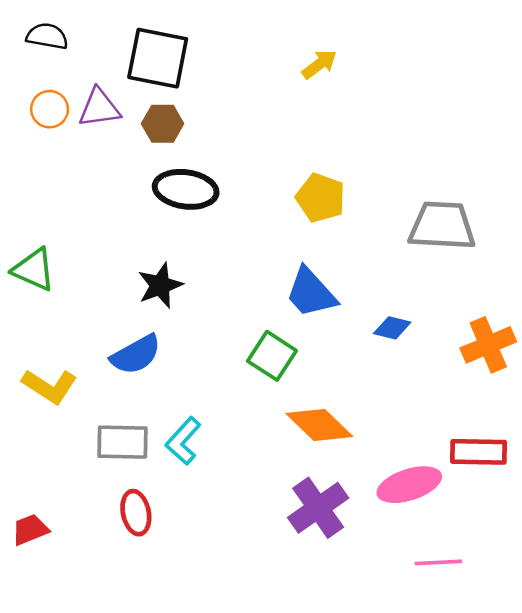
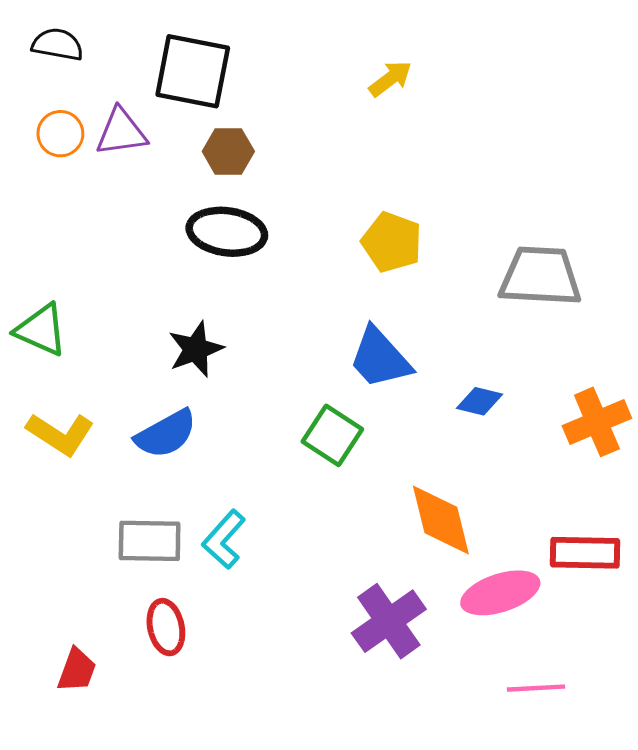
brown hexagon: (163, 124) -> (228, 151), moved
yellow L-shape: (50, 386) -> (60, 434), moved
orange diamond: (319, 425) -> (441, 520), moved, turned 32
red trapezoid: (30, 530) -> (77, 670), moved, turned 132

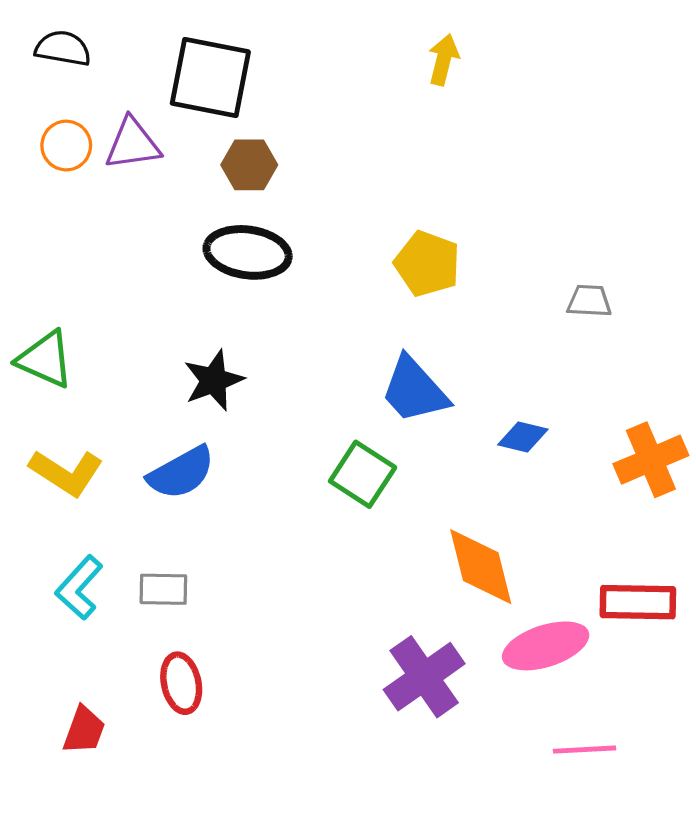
yellow arrow: (390, 79) -> (444, 60), moved, turned -39
gray trapezoid: (540, 276) -> (589, 301), size x0.5
cyan L-shape: (224, 539) -> (79, 588), moved
gray rectangle: (150, 541) -> (163, 589), size x0.7

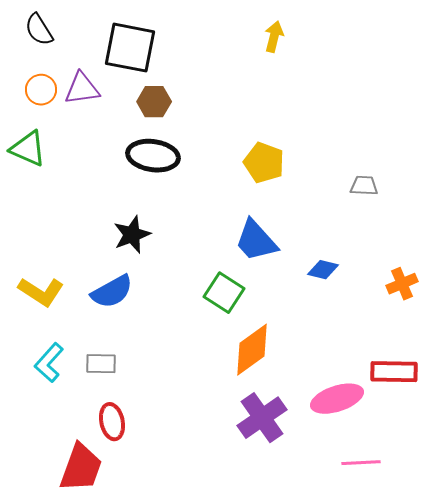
black semicircle: (63, 48) -> (39, 30), turned -132
green triangle: (45, 359) -> (28, 149), moved
orange cross: (651, 460) -> (402, 284), size x0.7
orange diamond: (481, 567) -> (252, 350), moved, turned 68
red trapezoid: (84, 730) -> (81, 468), moved, size x1.6

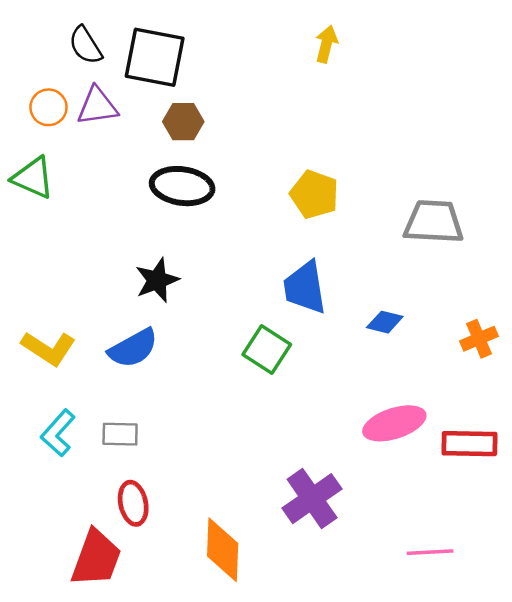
black semicircle: (39, 30) -> (85, 45), moved
gray trapezoid: (364, 186) -> (434, 222), size x1.8
blue trapezoid: (256, 241) -> (305, 287), turned 33
orange diamond: (252, 350) -> (223, 550), moved, turned -52
pink ellipse: (337, 399) -> (394, 423), moved

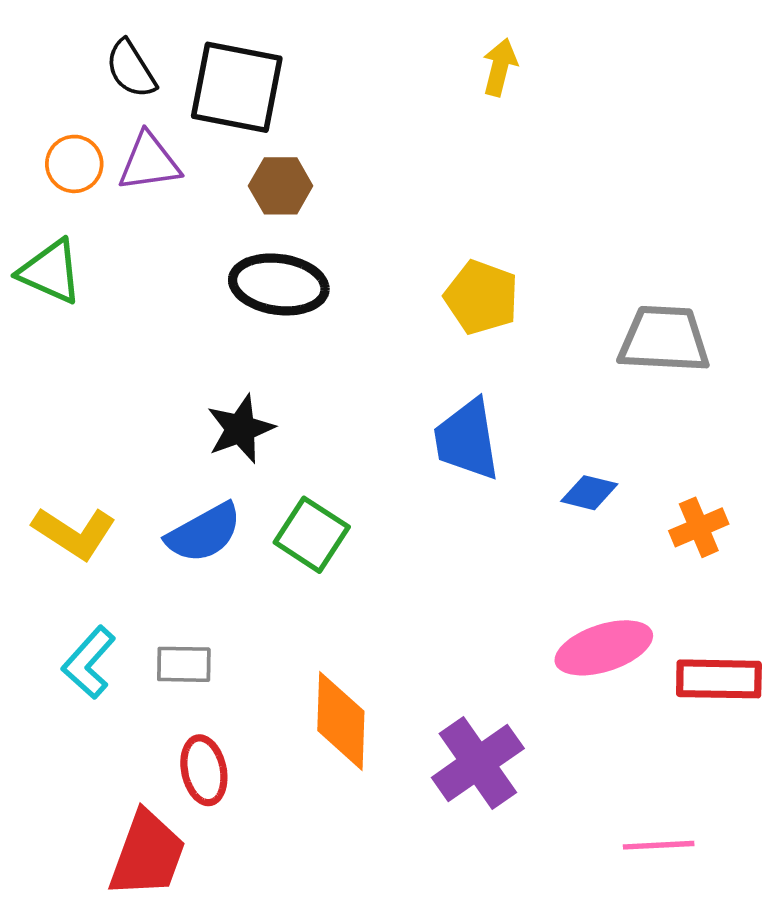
orange cross: (479, 339) -> (699, 527), moved
green square: (267, 349) -> (312, 535), moved
orange diamond: (223, 550) -> (341, 721), moved

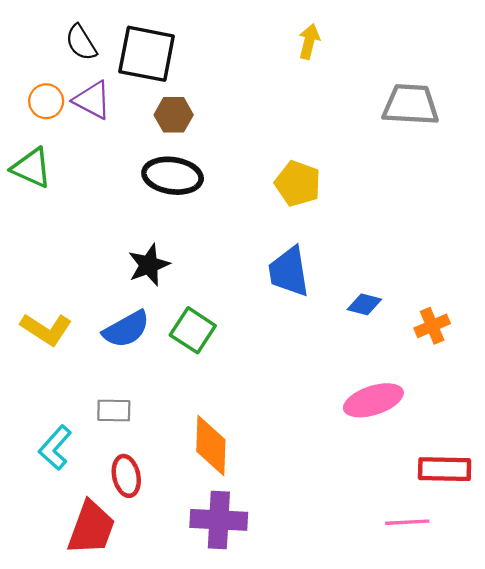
purple triangle: (149, 162) -> (92, 100), turned 36
gray trapezoid: (664, 339) -> (411, 105), moved
cyan L-shape: (89, 663) -> (55, 448), moved
red rectangle: (719, 679) -> (445, 469), moved
purple cross: (478, 763) -> (219, 520), moved, turned 38

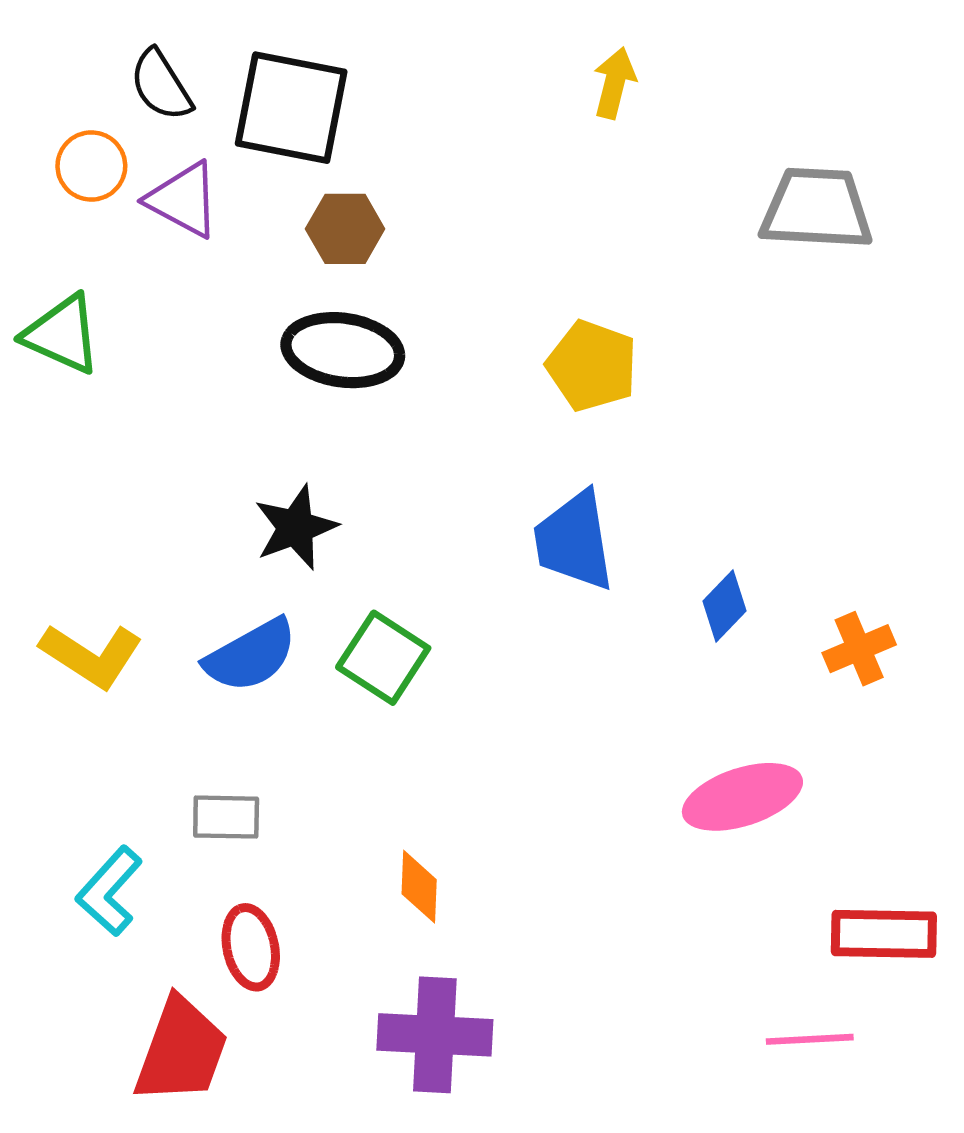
orange circle: (46, 101) -> (91, 166), moved
blue diamond: (364, 304) -> (724, 606), turned -60
orange diamond: (211, 445) -> (419, 887), size x0.6

